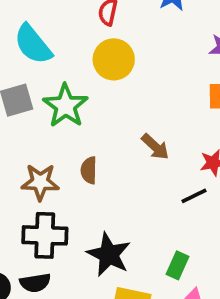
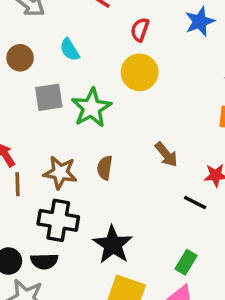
cyan semicircle: (33, 44) -> (70, 50), size x0.6
black line: (194, 196) -> (195, 203), turned 45
green rectangle: (177, 265) -> (186, 262), moved

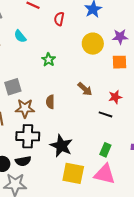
yellow circle: (140, 72) -> (93, 44), moved
gray square: (49, 97) -> (13, 87), moved
green star: (91, 108) -> (49, 60), moved, size x0.6

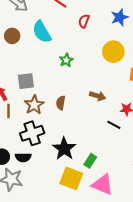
cyan semicircle: (20, 36) -> (42, 32), size x1.6
brown arrow: (85, 89) -> (98, 96), turned -35
brown star: (25, 108) -> (34, 105), turned 30
black cross: (28, 136) -> (32, 133), turned -30
green rectangle: (105, 150) -> (90, 161), moved

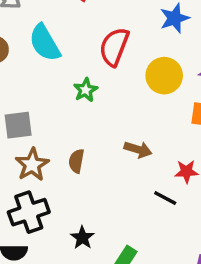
red semicircle: (84, 21) -> (114, 47), moved, size x1.6
black star: (64, 149) -> (82, 238), size x0.6

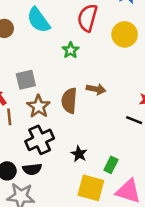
brown arrow: (138, 149) -> (96, 89), moved
brown semicircle: (76, 161) -> (69, 101), size x1.5

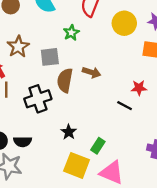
gray square: (26, 80) -> (50, 57), moved
brown star: (38, 106) -> (18, 47), moved
black cross: (40, 140) -> (38, 99), moved

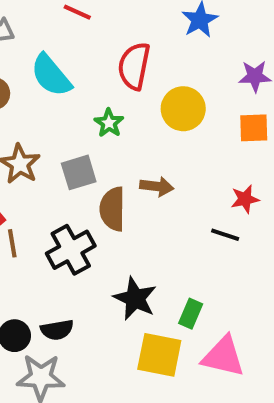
yellow circle: (124, 23) -> (183, 109), moved
black star: (69, 132) -> (135, 299), size x1.5

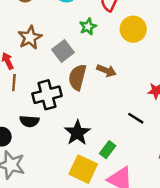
gray square: (79, 172) -> (63, 51), turned -35
black line: (225, 235) -> (136, 118), moved
black semicircle: (57, 330) -> (29, 121), moved

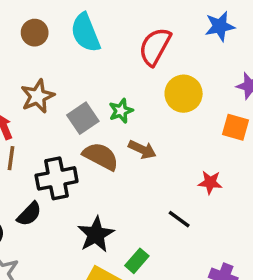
green star: (88, 27) -> (121, 111), moved
brown semicircle: (77, 77) -> (101, 156), turned 100
black semicircle: (29, 121) -> (29, 214), turned -54

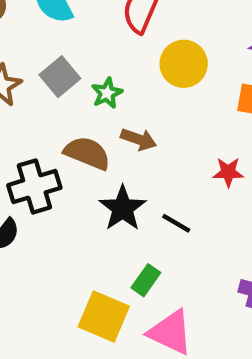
gray square: (83, 118) -> (60, 77), moved
black line: (179, 219) -> (176, 223), moved
black star: (96, 234) -> (123, 208), moved

